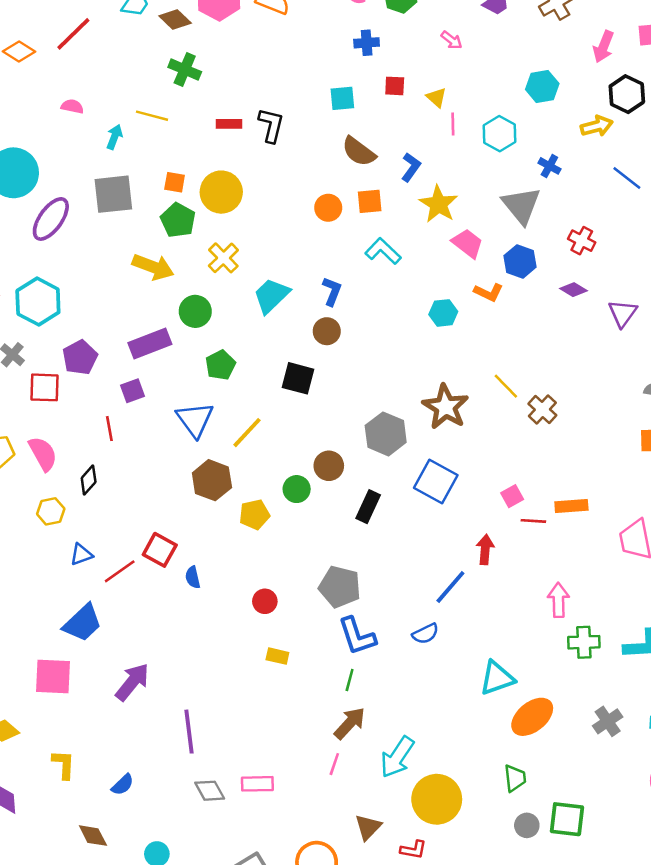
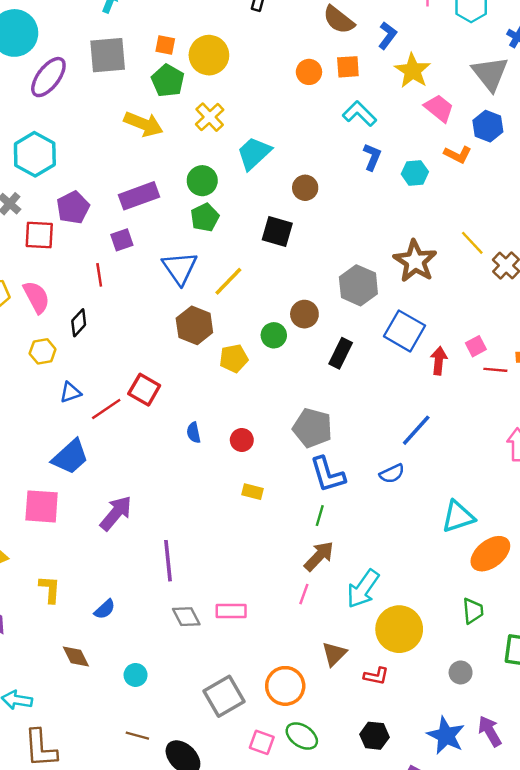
blue L-shape: (332, 291) -> (372, 157), moved
green circle: (195, 311) -> (202, 181), moved
red arrow: (485, 549) -> (439, 361), moved
blue semicircle: (193, 577) -> (194, 433), moved
gray circle: (527, 825) -> (461, 672), moved

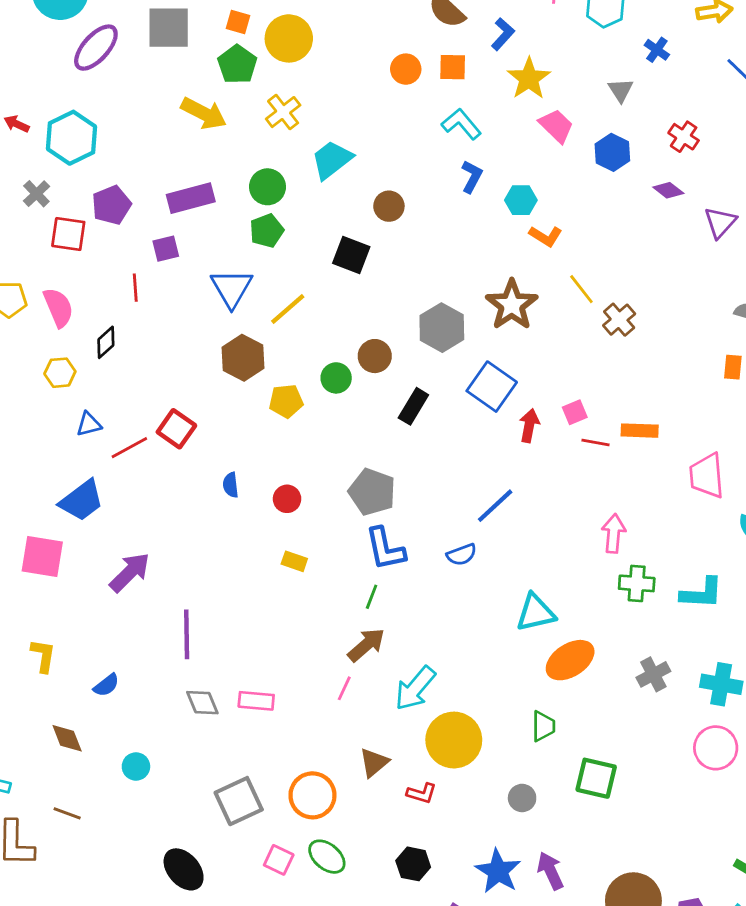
gray triangle: (490, 74) -> (621, 90), size x0.6
orange L-shape: (458, 154) -> (546, 236), moved
brown line: (137, 736) -> (67, 813), moved

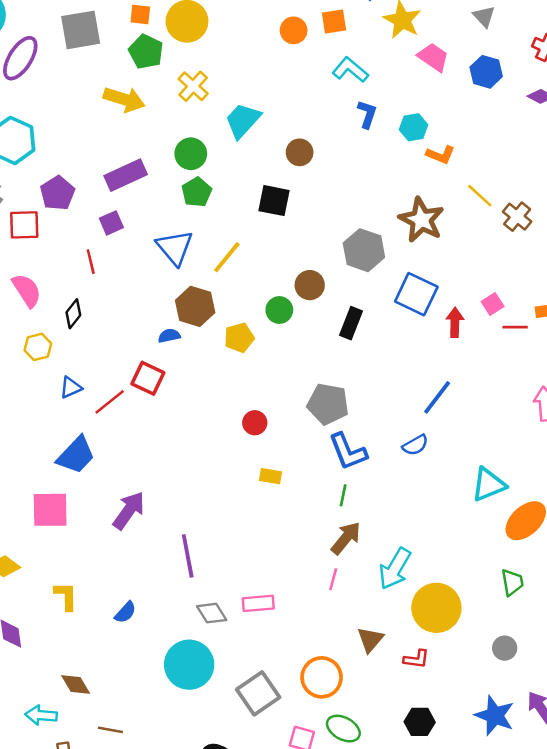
blue semicircle: (231, 485) -> (169, 336), moved, turned 95
brown diamond: (67, 738) -> (76, 685), moved
cyan circle: (136, 766) -> (189, 665), moved, size x2.0

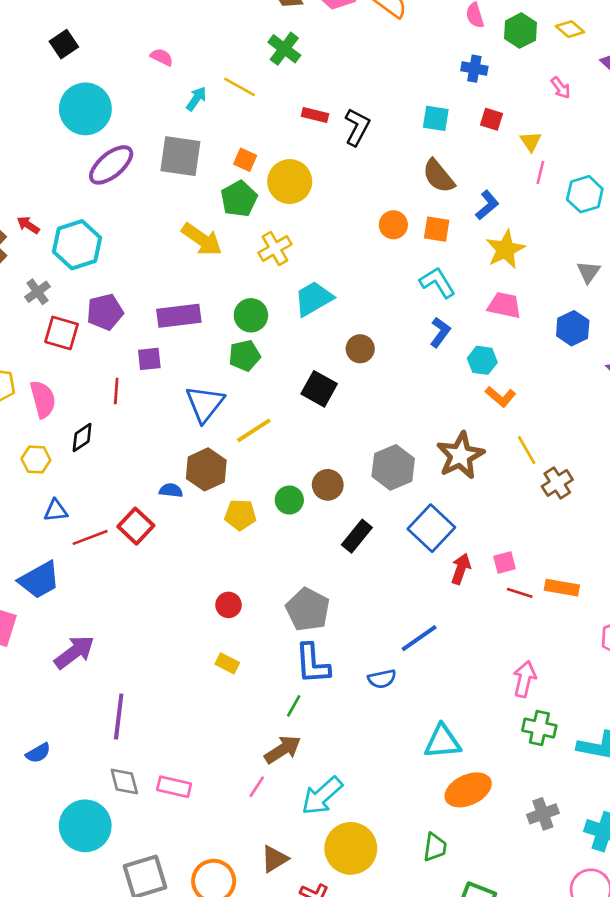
pink trapezoid: (433, 57) -> (504, 305), moved, turned -40

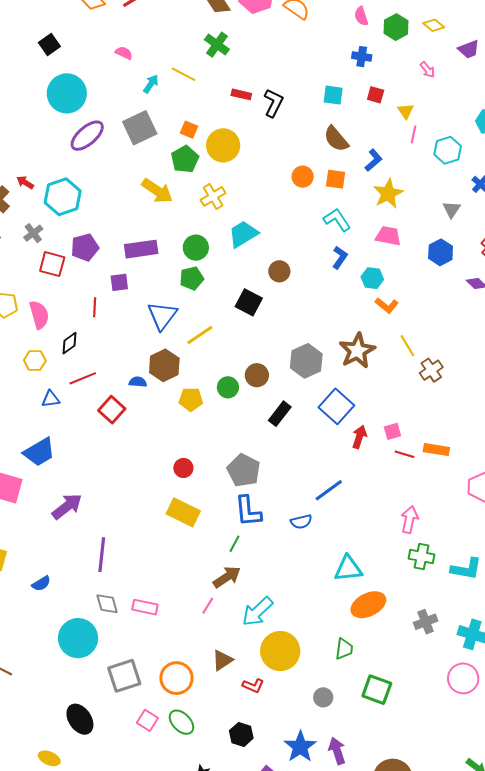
gray square: (180, 156) -> (140, 128), turned -32
red line: (90, 537) -> (83, 378), moved
yellow rectangle: (227, 663) -> (183, 512), size x1.8

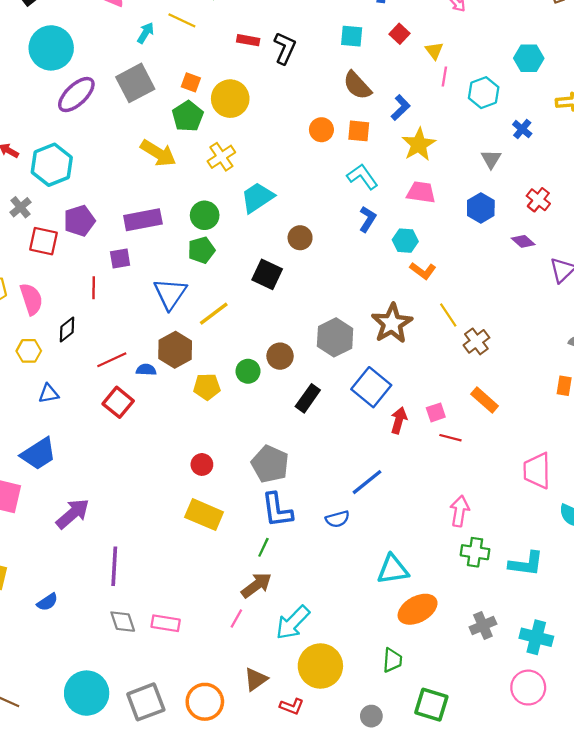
red square: (376, 95) -> (399, 34), turned 30
red line: (83, 378) -> (112, 360), moved
orange rectangle: (436, 450) -> (485, 400), moved, turned 35
cyan circle: (78, 638) -> (87, 693), moved

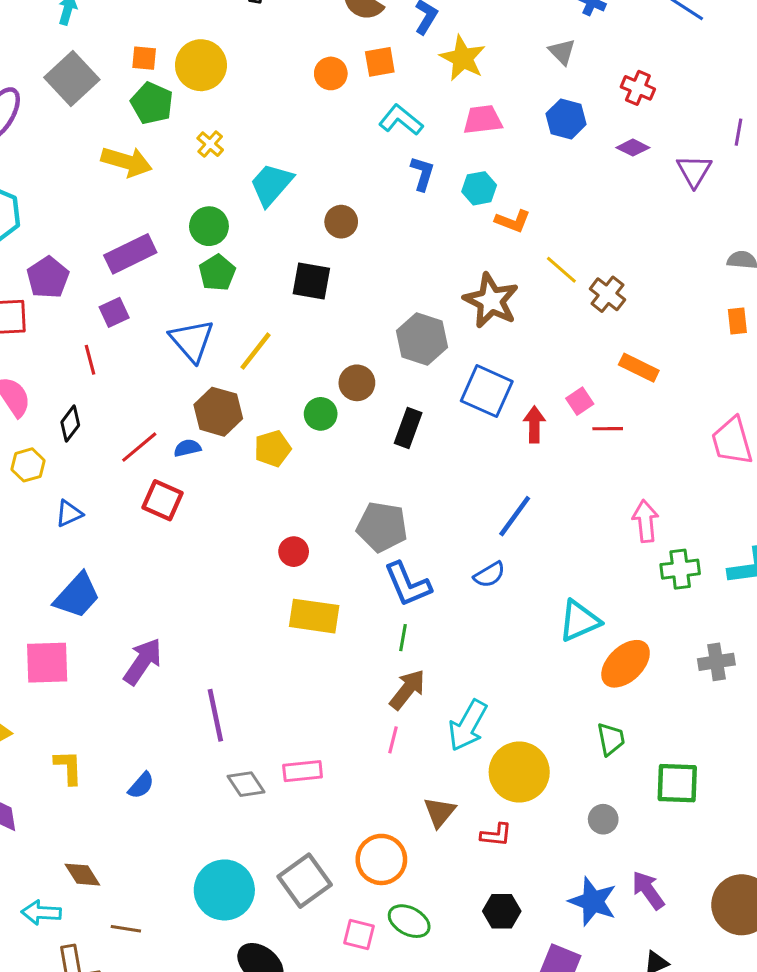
yellow cross: (221, 157) -> (210, 144), size x0.7
gray cross: (483, 626) -> (716, 662), turned 30

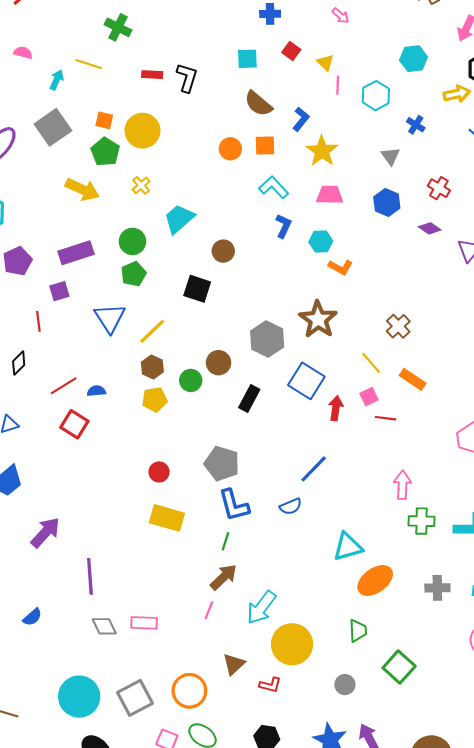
yellow line: (561, 270) -> (371, 363), moved
brown hexagon: (218, 412) -> (152, 367), moved, size x0.7
green square: (677, 783) -> (399, 667), turned 32

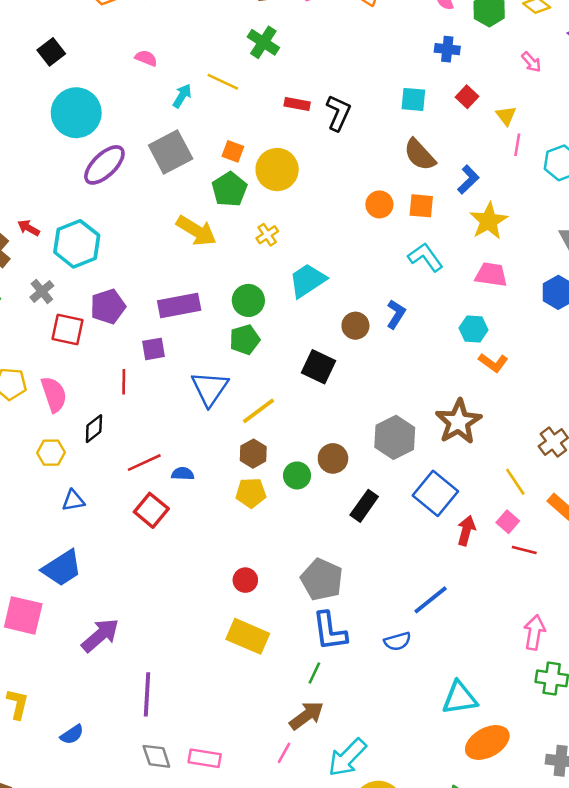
blue L-shape: (283, 226) -> (396, 314), moved
pink square: (369, 397) -> (508, 522), turned -30

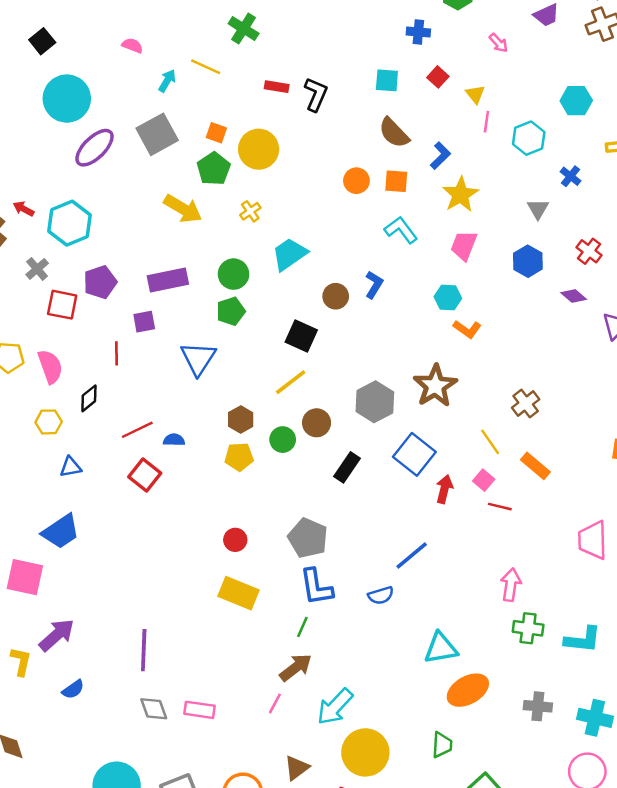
pink trapezoid: (491, 275) -> (464, 246), turned -76
yellow line: (258, 411) -> (291, 382), moved
purple arrow: (100, 635) -> (57, 635), moved

